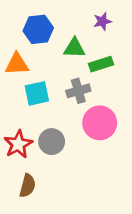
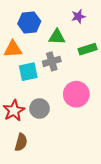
green rectangle: (101, 64) -> (88, 49), moved
gray cross: (78, 91) -> (52, 61), moved

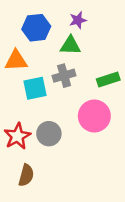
purple star: (78, 16) -> (78, 20), moved
green rectangle: (88, 49) -> (108, 79), moved

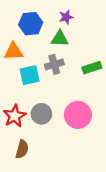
pink circle: (94, 116) -> (78, 115), moved

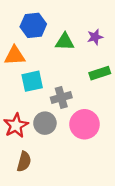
purple star: (66, 17) -> (95, 37), moved
gray cross: (54, 64) -> (61, 98), moved

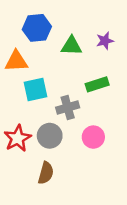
green rectangle: (100, 73) -> (97, 84), moved
pink circle: (85, 124) -> (93, 137), size x0.7
brown semicircle: (24, 162) -> (46, 173), moved

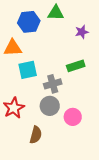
green triangle: (71, 46) -> (56, 13), moved
gray circle: (50, 136) -> (50, 106), moved
pink circle: (93, 137) -> (73, 117), moved

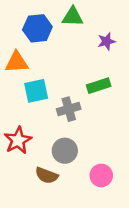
gray circle: (50, 106) -> (65, 151), moved
pink circle: (73, 117) -> (101, 175), moved
brown semicircle: (36, 135) -> (47, 175), turned 96

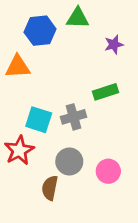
cyan square: (36, 91) -> (39, 120), moved, turned 30
brown semicircle: (47, 175) -> (50, 188), turned 80
pink circle: (101, 175) -> (108, 171), moved

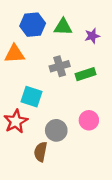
green triangle: (78, 18) -> (63, 27), moved
gray cross: (73, 117) -> (60, 66), moved
pink circle: (108, 171) -> (89, 120), moved

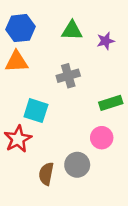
blue hexagon: (33, 25) -> (20, 28), moved
green rectangle: (85, 74) -> (111, 103), moved
gray circle: (56, 130) -> (77, 165), moved

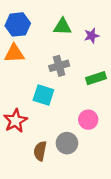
green rectangle: (111, 103) -> (96, 78), moved
cyan square: (36, 111) -> (43, 95), moved

